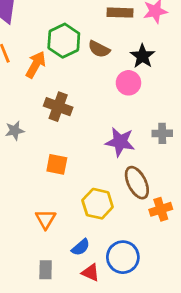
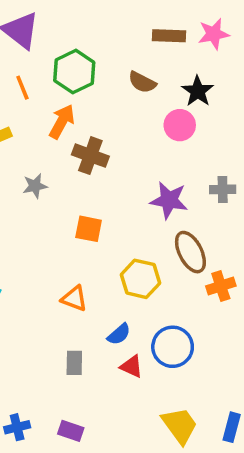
green hexagon: (64, 41) -> (74, 72), moved
orange arrow: (36, 65) -> (62, 122), moved
orange triangle: (46, 219) -> (74, 299), turned -40

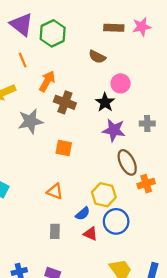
green hexagon: (74, 72) -> (53, 33), moved
black star: (198, 91) -> (105, 102), moved
gray star: (35, 186) -> (30, 121), size x1.6
yellow hexagon: (140, 279) -> (104, 195), moved

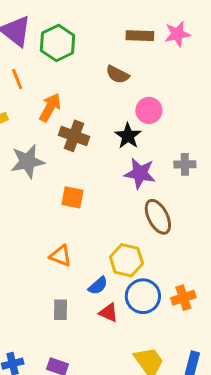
orange cross: (146, 184) -> (183, 298), moved

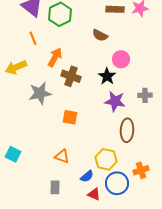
brown ellipse: (158, 217) -> (127, 130), turned 30
orange cross: (183, 298) -> (141, 170), moved
gray rectangle: (61, 310) -> (55, 187), moved

